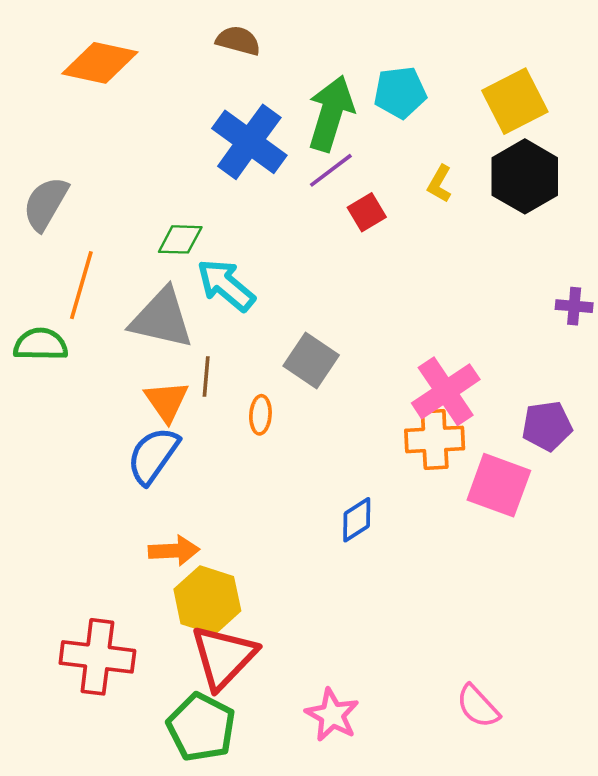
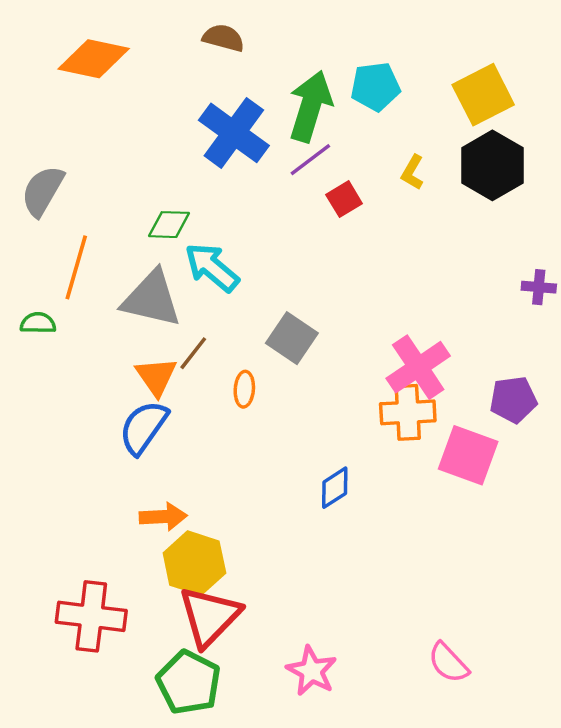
green semicircle: (41, 344) -> (38, 323), size x0.7
brown line: (206, 377) -> (193, 353), turned 33

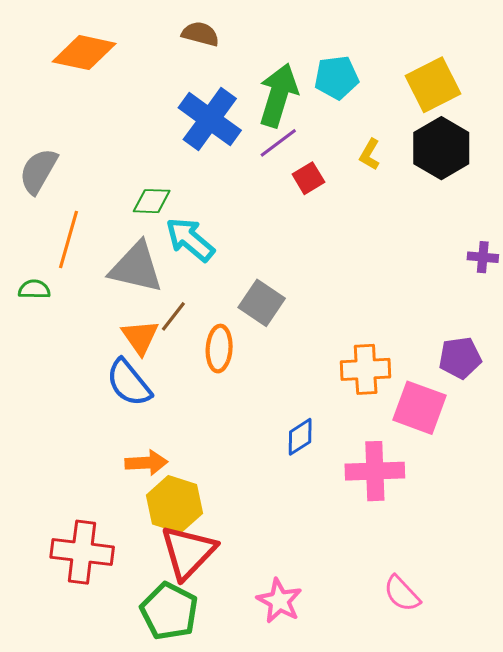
pink cross: (418, 367) -> (375, 471), moved, turned 32
orange ellipse: (244, 389) -> (219, 349), size x1.4
blue semicircle: (143, 427) -> (129, 383), turned -74

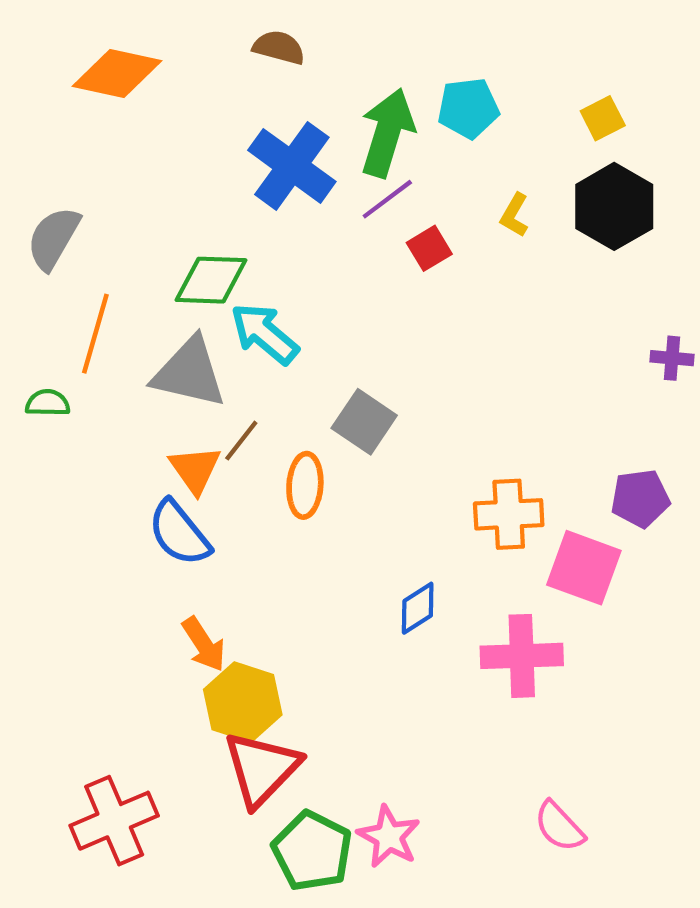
yellow square: (433, 85) -> (603, 118), size x0.6
green diamond: (152, 201) -> (211, 280), size x1.4
orange arrow: (146, 463) -> (204, 644), turned 60
red cross: (82, 552) -> (114, 821), moved, turned -30
green pentagon: (169, 611) -> (312, 851), moved

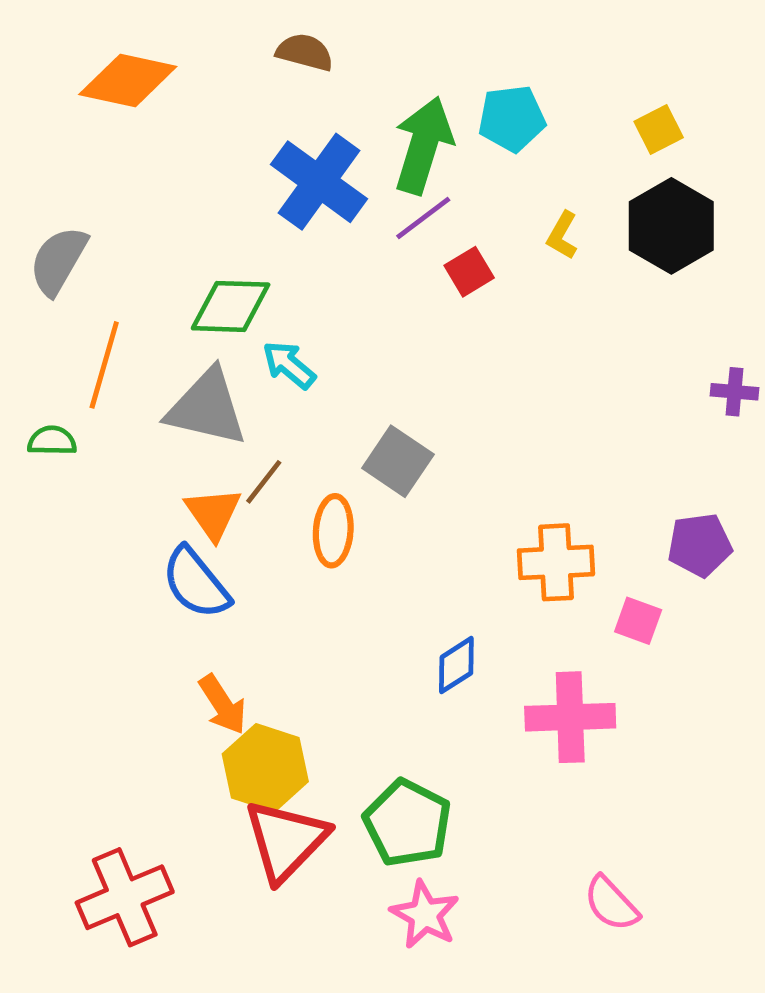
cyan arrow: (264, 334) -> (289, 365), size x0.7
pink square: (584, 568) -> (638, 621), size x0.6
green pentagon: (312, 851) -> (407, 823), moved

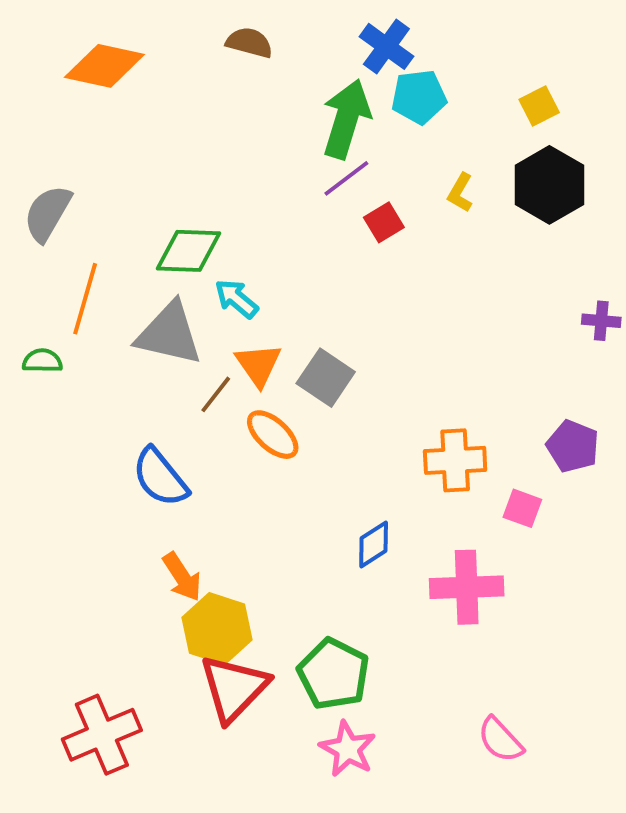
blue cross: (319, 182) -> (386, 46), moved, size x0.7
orange triangle: (213, 513) -> (258, 365), moved
orange ellipse: (333, 531) -> (273, 435), turned -52
purple pentagon: (700, 545) -> (573, 446), turned 30

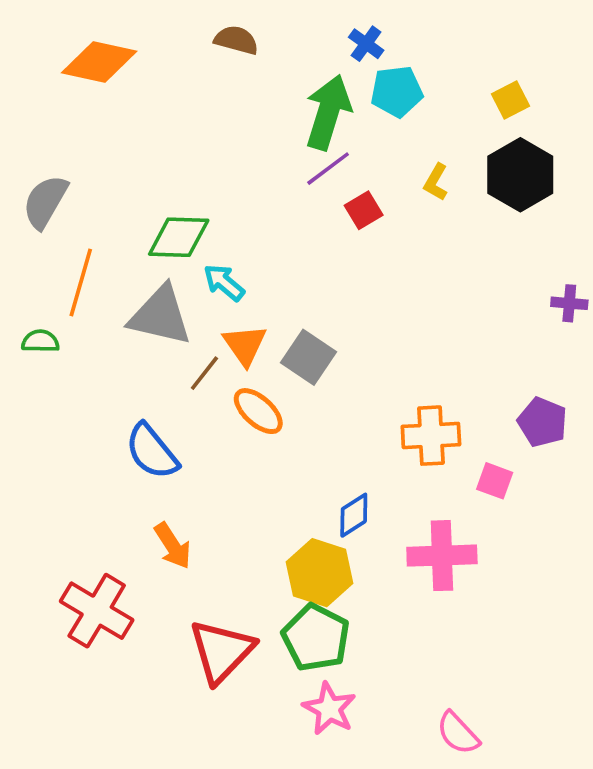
blue cross: (386, 46) -> (366, 44), size x0.7
yellow hexagon: (217, 629) -> (320, 573), moved
red cross: (102, 735) -> (97, 611), moved, turned -36
pink semicircle: (500, 740) -> (458, 733), moved

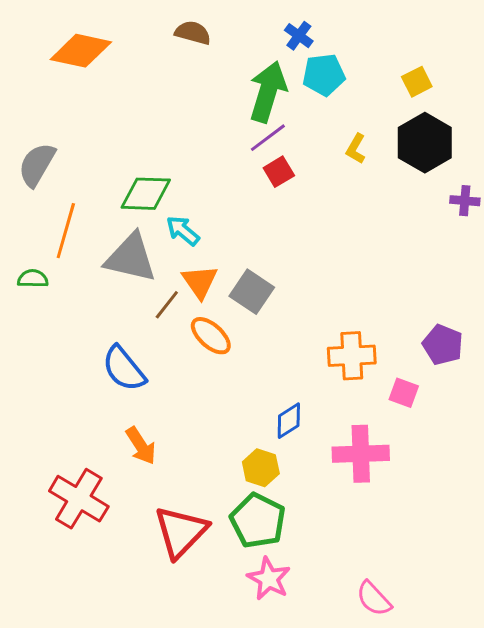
red square: (364, 210) -> (279, 172), moved
purple cross: (569, 303) -> (465, 201), moved
yellow hexagon: (320, 573) -> (261, 468), size x0.7

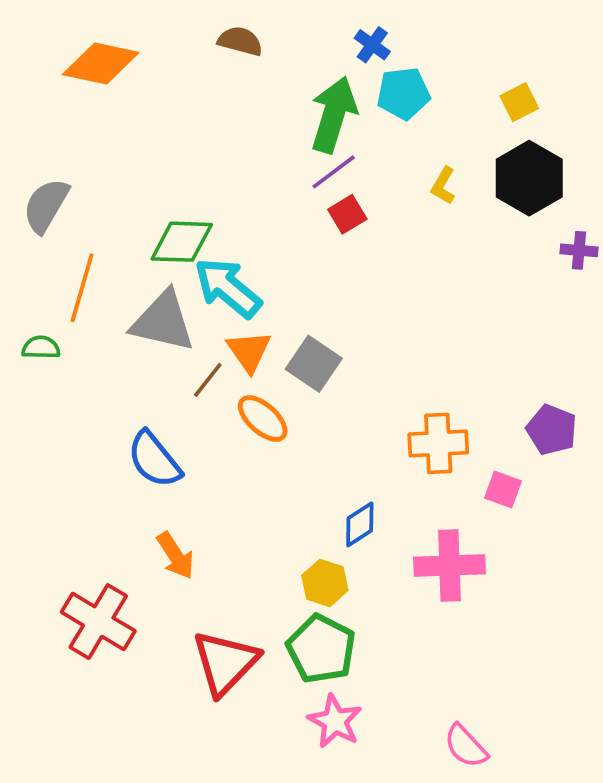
cyan arrow: (183, 231) -> (228, 288), size x1.6

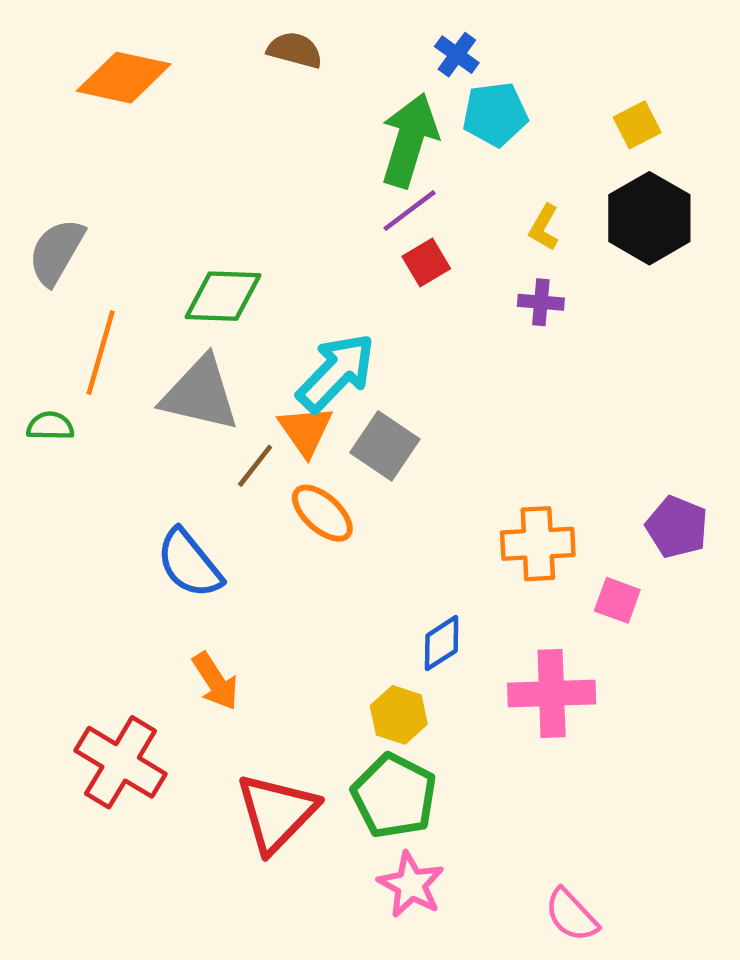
purple cross: (579, 250) -> (541, 302), moved
cyan arrow: (228, 288) -> (336, 373), moved, turned 94

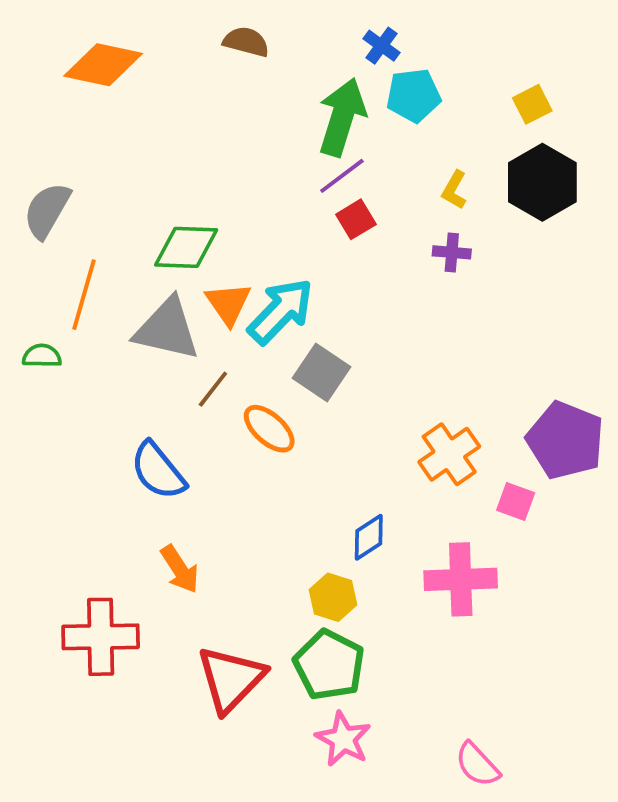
orange triangle: (306, 431) -> (228, 304), moved
purple pentagon: (677, 527) -> (565, 440), size x1.5
orange cross: (538, 544) -> (449, 454), turned -32
red cross: (121, 762) -> (101, 637), turned -32

